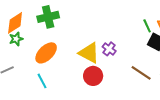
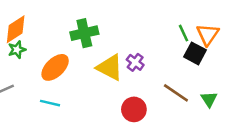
green cross: (48, 17) -> (84, 33), moved
red circle: (93, 76) -> (134, 109), moved
cyan line: (42, 81) -> (50, 103), turned -49

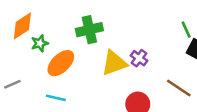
green star: (17, 50) -> (40, 43), moved
yellow triangle: (110, 67) -> (114, 63), turned -48

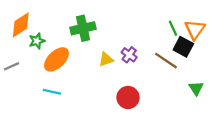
yellow triangle: (114, 63) -> (106, 59), size x0.6
gray line: (12, 84) -> (11, 66), moved
brown line: (179, 88) -> (166, 61), moved

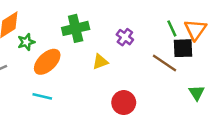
black square: (183, 47) -> (183, 48), turned -30
purple cross: (129, 55) -> (125, 37), moved

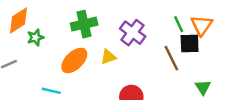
purple cross: (125, 37) -> (133, 33), size x1.5
orange ellipse: (47, 62) -> (74, 60), moved
brown line: (164, 63) -> (171, 58), turned 30

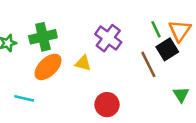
green cross: (84, 24) -> (43, 37), moved
black square: (190, 43) -> (167, 49), turned -30
yellow triangle: (108, 57) -> (83, 63), turned 35

